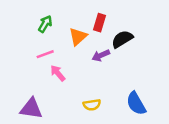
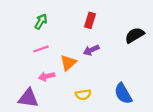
orange triangle: (78, 37) -> (68, 63), moved
black semicircle: (122, 39) -> (135, 35), moved
pink arrow: (58, 73) -> (47, 76), moved, turned -63

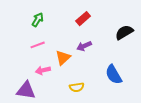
red rectangle: (90, 20) -> (83, 19), turned 32
blue semicircle: (123, 94) -> (114, 75), moved

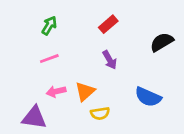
purple arrow: (84, 46) -> (110, 60), turned -96
orange triangle: (63, 58) -> (85, 91), moved
blue semicircle: (114, 75) -> (148, 97), turned -36

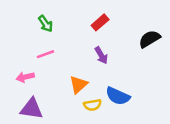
green arrow: (49, 26) -> (45, 24), turned 114
pink arrow: (56, 91) -> (25, 77), moved
blue semicircle: (148, 97) -> (118, 96), moved

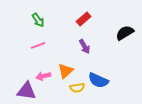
pink arrow: (25, 77) -> (43, 76), moved

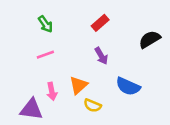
pink arrow: (43, 76) -> (52, 91), turned -88
blue semicircle: (98, 80) -> (128, 86), moved
yellow semicircle: (77, 88) -> (92, 105), turned 32

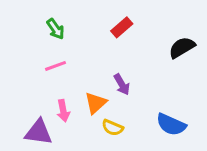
purple arrow: (101, 56) -> (122, 84), moved
blue semicircle: (128, 86) -> (171, 125), moved

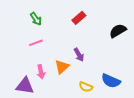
yellow semicircle: (113, 128) -> (86, 87), moved

